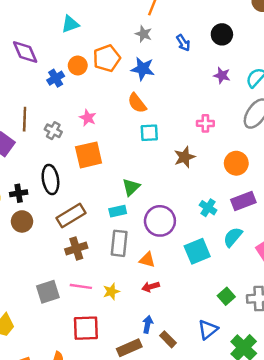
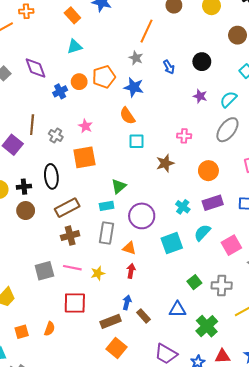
red arrow: (150, 287) -> (131, 271), turned 112
blue triangle: (208, 330) -> (177, 309), turned 36

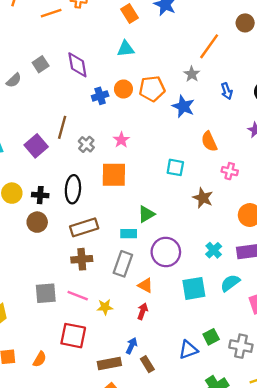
orange semicircle: (127, 116) -> (209, 141), moved
brown star: (165, 163) -> (203, 198), turned 30
blue triangle: (177, 309) -> (188, 350), moved, turned -30

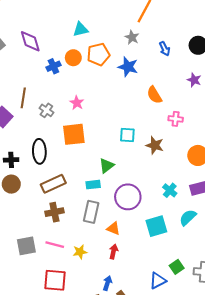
cyan triangle: (126, 49) -> (80, 29), moved
cyan square: (175, 167) -> (127, 135), moved

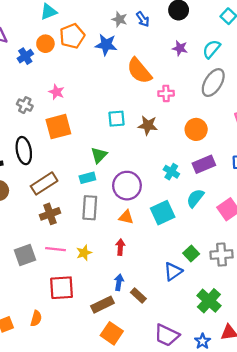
gray star: (132, 37) -> (120, 19), moved
orange semicircle: (154, 95) -> (139, 71), size x1.4
orange triangle: (113, 228) -> (126, 217), moved

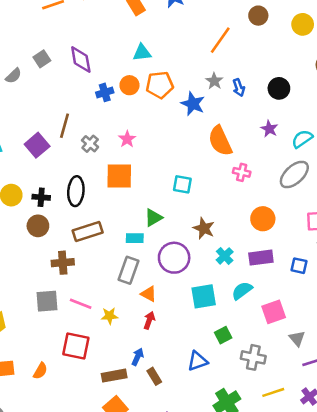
brown star: (148, 125) -> (204, 228), moved
brown cross: (50, 214) -> (63, 263), moved
orange triangle: (126, 217) -> (149, 294), moved
green square: (191, 253) -> (223, 335), moved

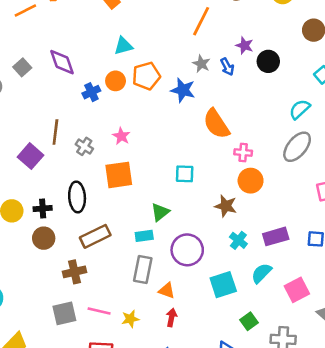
purple star: (269, 129) -> (245, 45), moved
orange circle: (263, 219) -> (251, 181), moved
brown star: (204, 228) -> (226, 206), moved

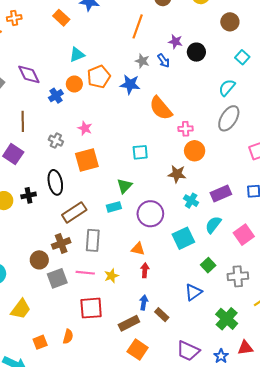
brown line: (55, 132) -> (23, 121), moved
brown circle: (44, 238) -> (39, 260), moved
gray rectangle: (143, 269) -> (93, 240), moved

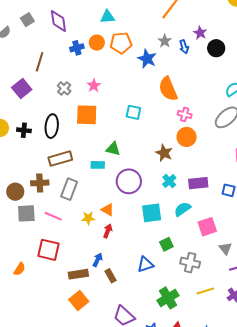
cyan square: (140, 152) -> (133, 112), moved
green triangle: (124, 186) -> (113, 149), turned 42
yellow star: (111, 276) -> (88, 218), moved

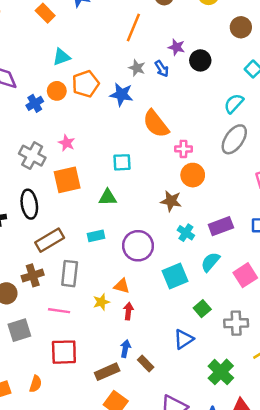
gray cross: (64, 88) -> (32, 156), size x1.5
green triangle: (113, 149) -> (108, 197), moved
gray square: (26, 213) -> (19, 330), moved

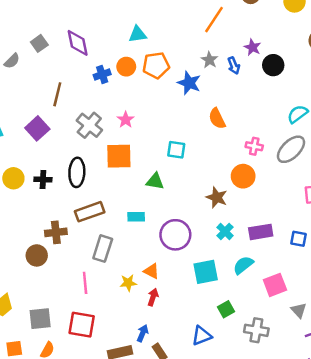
orange semicircle: (156, 124) -> (217, 119), size x0.7
pink cross: (183, 149) -> (254, 146), moved
brown cross: (33, 275) -> (56, 232), moved
pink line: (59, 311) -> (85, 283), turned 65
gray square: (19, 330) -> (40, 319), moved

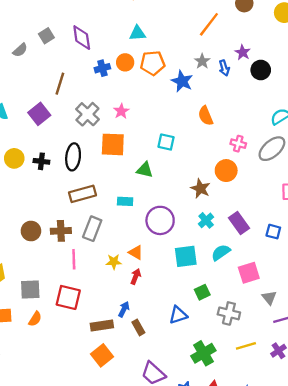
brown cross: (56, 232) -> (61, 231), moved
purple rectangle: (261, 232) -> (239, 223), turned 60

